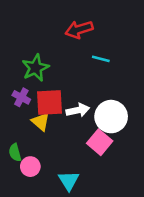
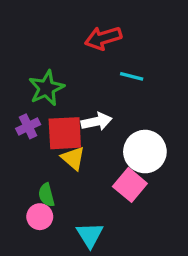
purple cross: (21, 97) -> (28, 126), turned 36
white arrow: (78, 110) -> (97, 121), moved
yellow triangle: (41, 122) -> (73, 158), moved
green semicircle: (15, 152) -> (46, 195), moved

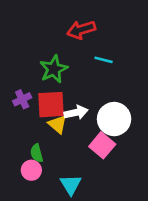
green star: (46, 88) -> (54, 69), moved
white arrow: (97, 121) -> (76, 112), moved

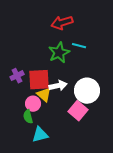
green star: (54, 69) -> (59, 53), moved
pink circle: (31, 170) -> (33, 104), moved
cyan triangle: (71, 185) -> (40, 135), moved, turned 48

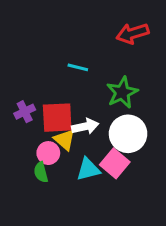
red arrow: (62, 23) -> (132, 33), moved
cyan line: (79, 46) -> (78, 67), moved
green star: (59, 53) -> (122, 92), moved
cyan triangle: (40, 135) -> (88, 169), moved

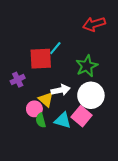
cyan line: (78, 67) -> (55, 48), turned -64
red square: (57, 118) -> (41, 59), moved
cyan triangle: (88, 169) -> (63, 120), turned 30
green semicircle: (41, 172) -> (41, 120), moved

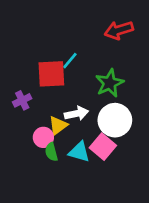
yellow triangle: (46, 99) -> (58, 125), turned 42

